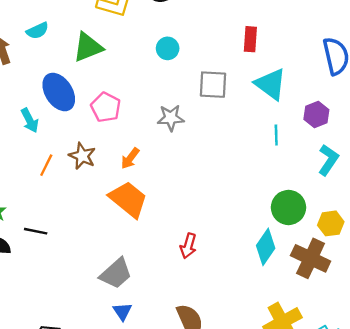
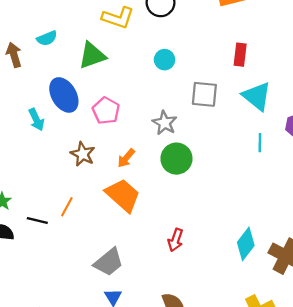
gray star: (171, 118) -> (165, 123), turned 30
orange line: (46, 165) -> (67, 207), moved
green circle: (288, 207) -> (176, 159), moved

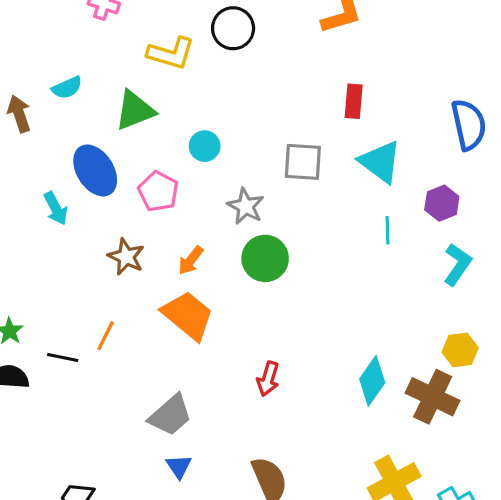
cyan circle: (165, 60) -> (205, 146), moved

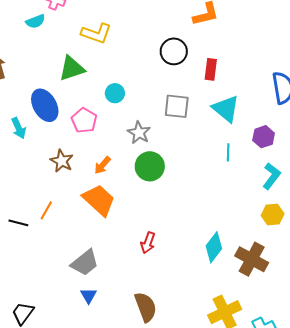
black circle: (233, 28) -> (174, 51), moved
cyan semicircle: (67, 88) -> (35, 21), moved
yellow hexagon: (460, 350) -> (273, 215), moved

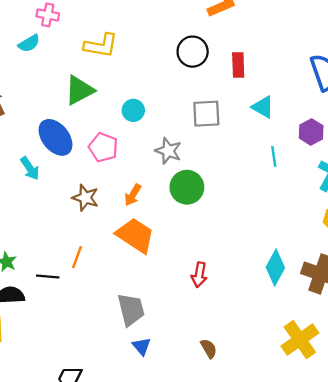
cyan triangle: (226, 109) -> (263, 107), size x0.7
gray trapezoid: (85, 263) -> (131, 310), turned -56
brown semicircle: (146, 307) -> (209, 349), size x0.6

